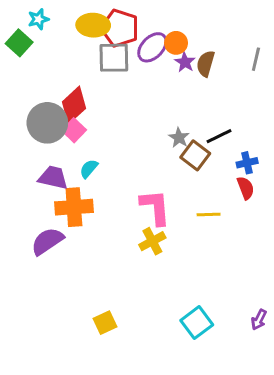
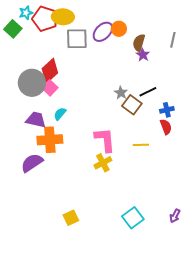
red pentagon: (120, 28) -> (45, 19), moved
purple star: (185, 62) -> (143, 55), moved

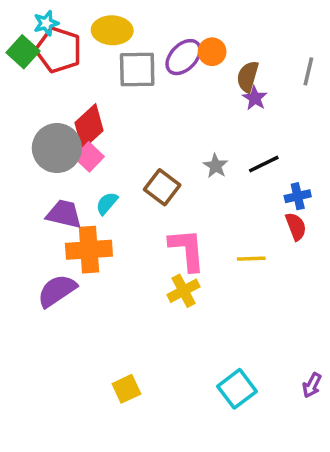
red pentagon: (45, 19) -> (59, 50), moved
brown square: (132, 105) -> (162, 187), moved

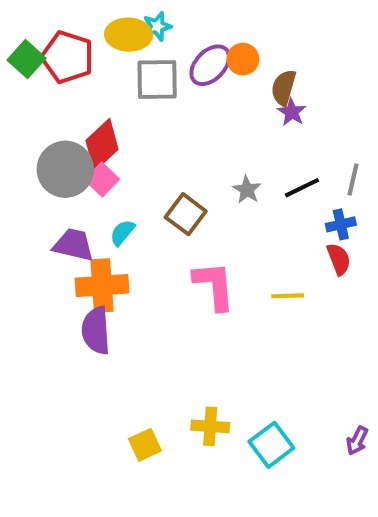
cyan star: (46, 23) -> (157, 26), moved
gray line: (308, 71) -> (353, 179), moved
purple semicircle: (57, 291) -> (96, 330), moved, turned -60
yellow cross: (184, 291) -> (210, 426), moved, turned 32

